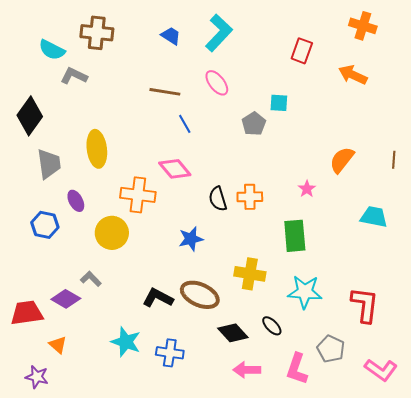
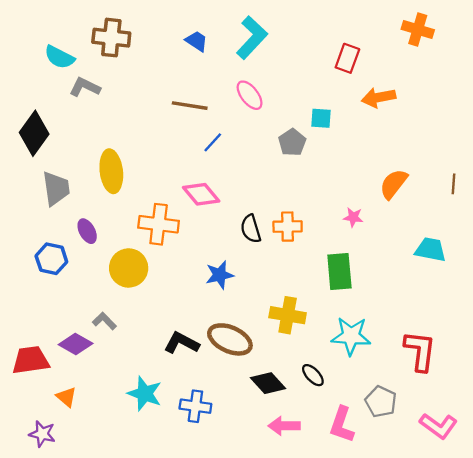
orange arrow: (353, 75) -> (379, 97), moved, turned -36
blue line: (185, 124) -> (213, 142), turned 72
pink star: (307, 189) -> (353, 217), turned -30

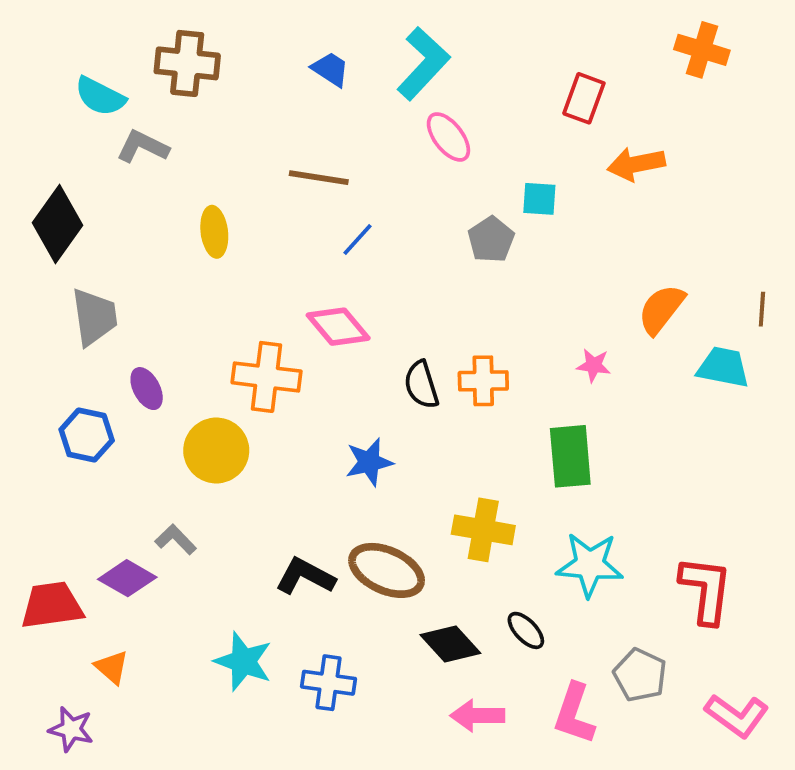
pink ellipse: (250, 95) -> (448, 137), moved
yellow ellipse: (111, 171) -> (214, 232), moved, size x0.7
cyan trapezoid: (430, 250) -> (723, 367), moved

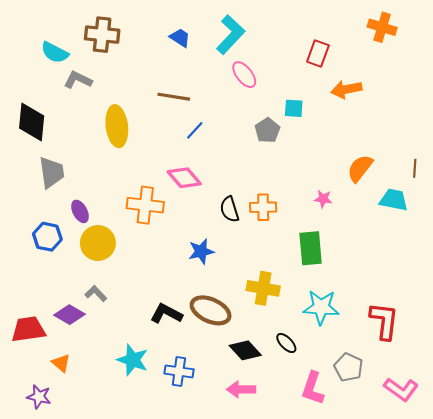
black diamond: (58, 224) -> (32, 122), turned -30
yellow ellipse: (214, 232) -> (117, 126), size x1.5
yellow circle: (216, 450) -> (98, 243), moved
pink arrow: (477, 716) -> (241, 389), moved

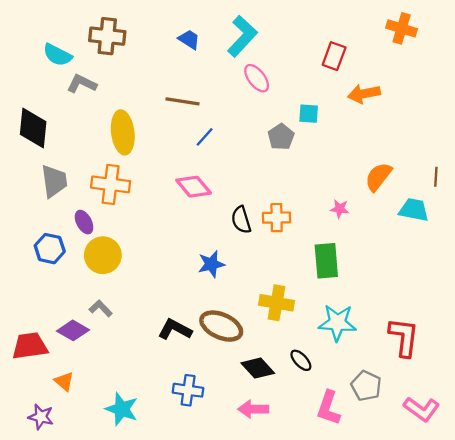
orange cross: (145, 205) -> (111, 184), moved
cyan star: (133, 360) -> (122, 409), moved

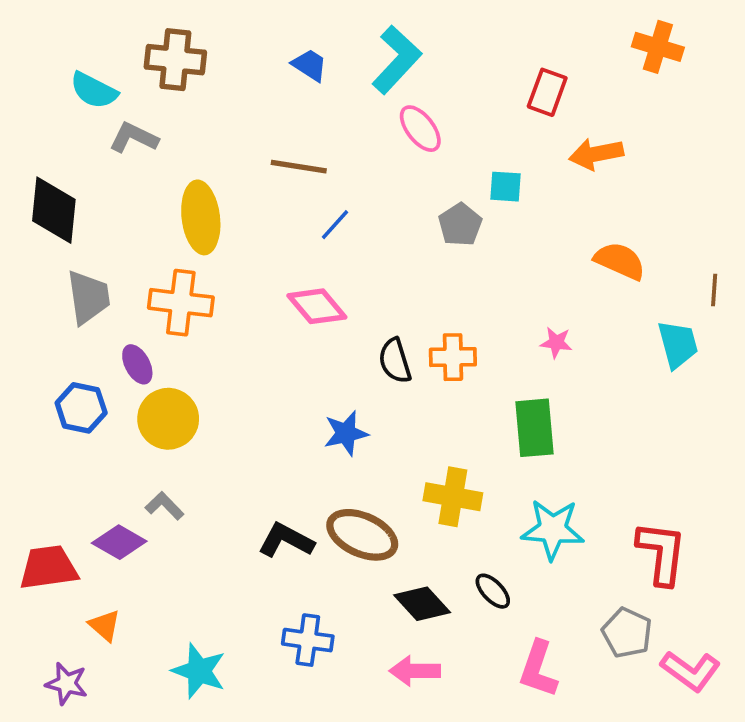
orange semicircle: (378, 177) -> (620, 261), moved, turned 76
cyan trapezoid: (414, 210) -> (678, 344), turned 64
gray pentagon: (366, 386) -> (627, 633), moved

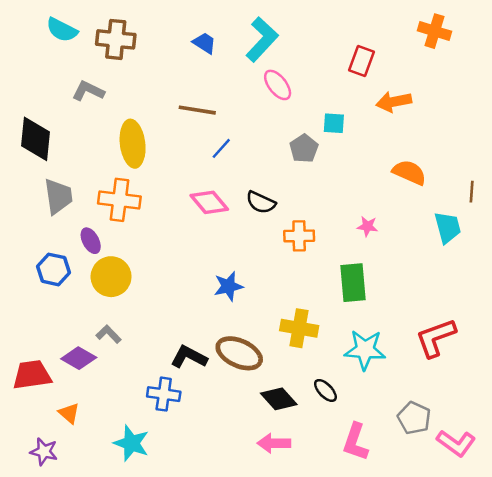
cyan semicircle: (94, 90) -> (62, 30), moved
black semicircle: (395, 361) -> (261, 202), moved, turned -48
red L-shape: (661, 553) -> (436, 338), moved, turned -117
blue cross: (308, 640) -> (164, 394), moved

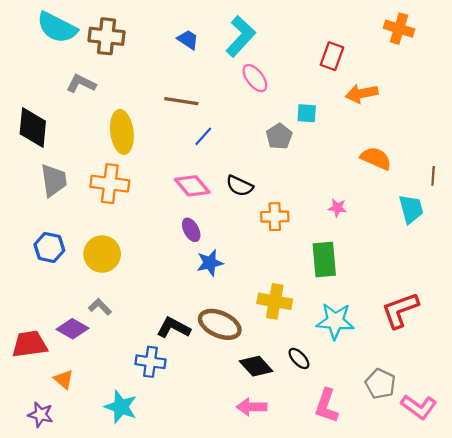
cyan semicircle: (62, 30) -> (57, 27), size x1.4
purple ellipse: (91, 241) -> (191, 230), moved

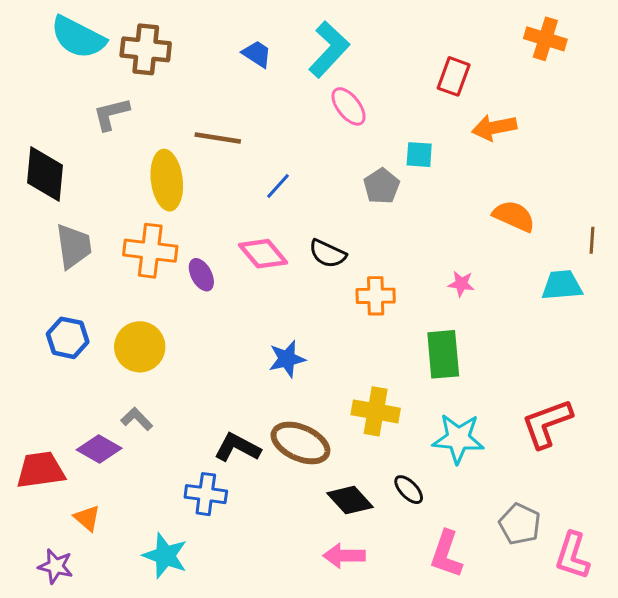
gray L-shape: (81, 84) -> (111, 114), turned -40
brown line: (181, 101) -> (218, 138), moved
cyan trapezoid: (411, 209) -> (562, 285), turned -80
purple ellipse: (191, 230) -> (201, 275), moved
pink L-shape: (419, 407) -> (572, 556), turned 72

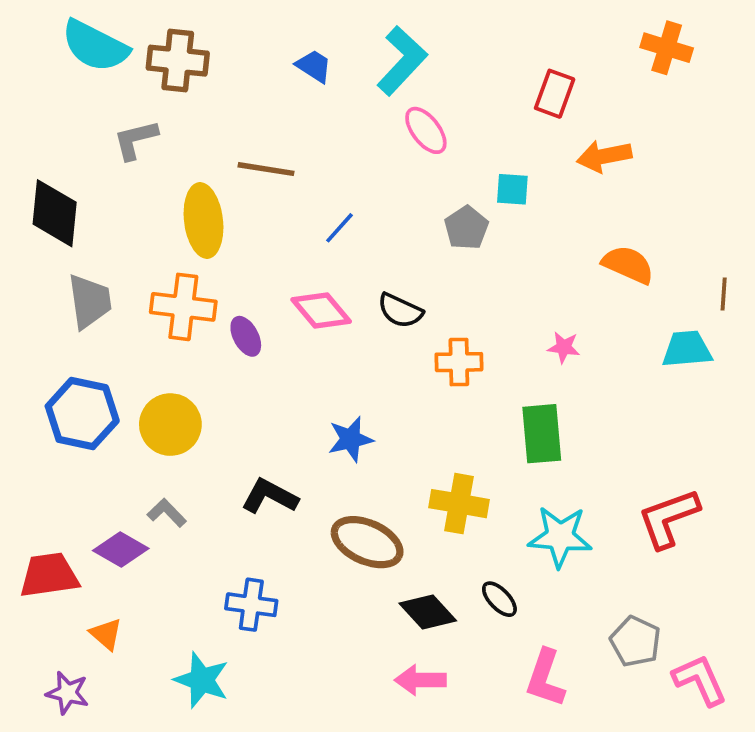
blue hexagon: (68, 338) -> (82, 413), size x1.4
black L-shape: (237, 447) -> (270, 496), moved
pink L-shape: (572, 556) -> (700, 680), turned 138

